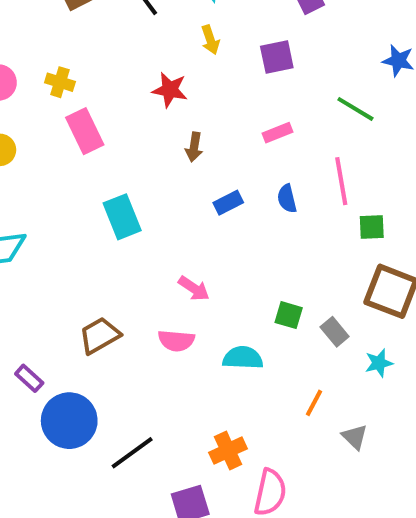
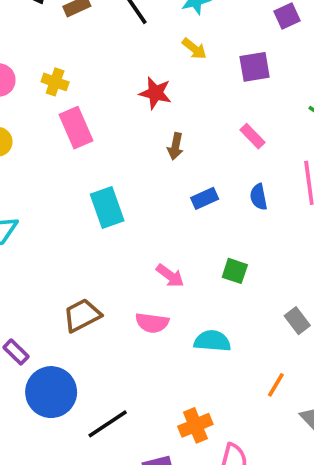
yellow arrow: (210, 40) -> (194, 49), turned -35
pink rectangle: (278, 133) -> (252, 136), turned 65
green square: (289, 315) -> (235, 271), moved

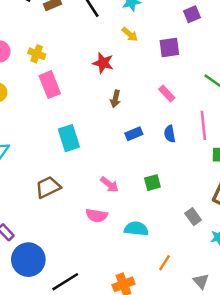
green square: (235, 271) -> (152, 183), turned -35
brown trapezoid: (82, 315) -> (48, 187), moved
orange line: (276, 385) -> (164, 263), moved

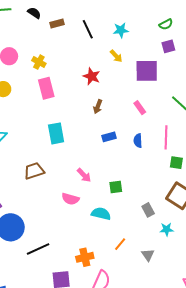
purple square: (169, 47) -> (147, 71), size x1.4
green square: (152, 183) -> (116, 187), moved
gray triangle: (201, 281) -> (148, 255), moved

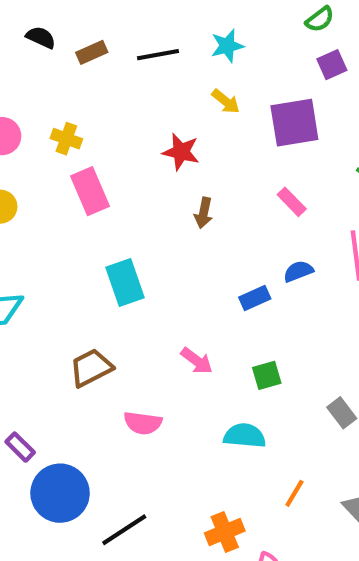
black line: (88, 29) -> (158, 55), turned -66
blue rectangle: (109, 137) -> (255, 298), moved
blue semicircle: (138, 141) -> (298, 271), turned 80
pink semicircle: (70, 199) -> (143, 423), moved

